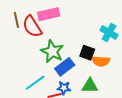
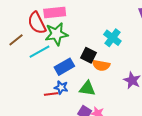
brown line: (16, 20) -> (16, 40), moved, turned 56
green star: (52, 51) -> (56, 34), moved, turned 30
cyan line: (35, 83) -> (39, 52), moved

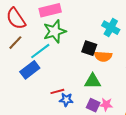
red semicircle: (37, 23) -> (16, 19), moved
blue rectangle: (64, 67) -> (30, 70), moved
blue star: (61, 87) -> (66, 100), moved

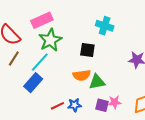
orange semicircle: (103, 56) -> (82, 75), moved
red line: (57, 91) -> (57, 106), moved

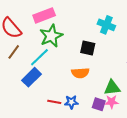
green triangle: (97, 82) -> (112, 88), moved
red line: (57, 106) -> (54, 102), turned 32

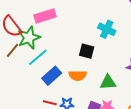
green star: (51, 36) -> (29, 38), moved
blue rectangle: (31, 77) -> (52, 76), moved
green triangle: (112, 88) -> (108, 82), moved

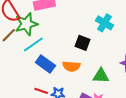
blue rectangle: (52, 76) -> (45, 64), turned 72

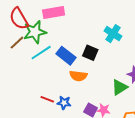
blue rectangle: (45, 64) -> (66, 56), moved
green triangle: (101, 76) -> (120, 87), moved, turned -36

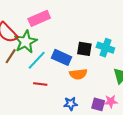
cyan cross: (113, 34) -> (105, 48), moved
red line: (47, 99) -> (40, 84), moved

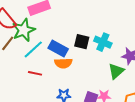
orange semicircle: (78, 74) -> (63, 63), moved

